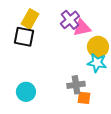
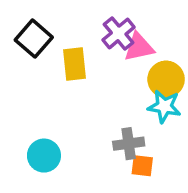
yellow rectangle: (30, 19) -> (74, 64), moved, turned -36
black square: (24, 37) -> (34, 39), moved, turned 30

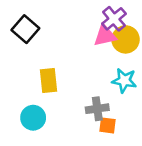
purple cross: (119, 33) -> (114, 19), moved
yellow rectangle: (74, 64) -> (49, 80), moved
yellow circle: (166, 79) -> (126, 39), moved

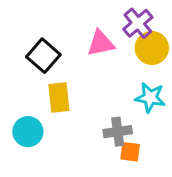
black square: (25, 29) -> (43, 56), moved
pink triangle: (105, 36) -> (101, 43), moved
cyan circle: (33, 118) -> (28, 132), moved

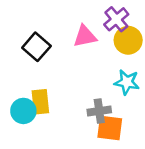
yellow rectangle: (59, 98) -> (40, 102), moved
orange square: (130, 152) -> (110, 128), size x1.5

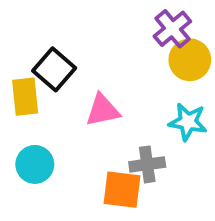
pink triangle: (85, 36) -> (103, 110), moved
yellow rectangle: (40, 102) -> (25, 97), moved
orange square: (110, 128) -> (122, 190), moved

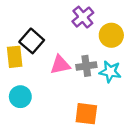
purple cross: (172, 29) -> (83, 17), moved
gray cross: (147, 164) -> (86, 66), moved
orange square: (122, 190) -> (86, 114), moved

